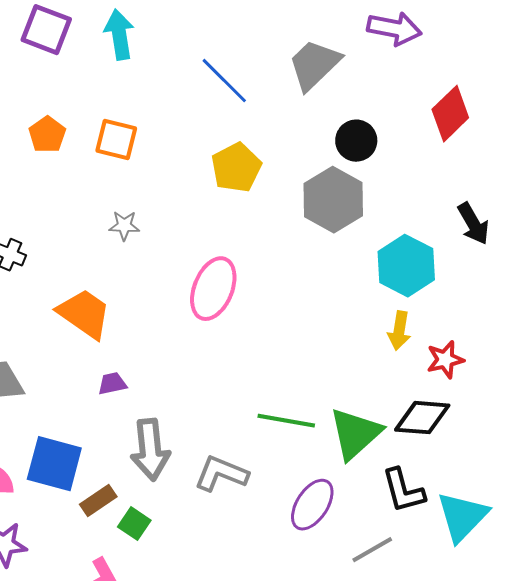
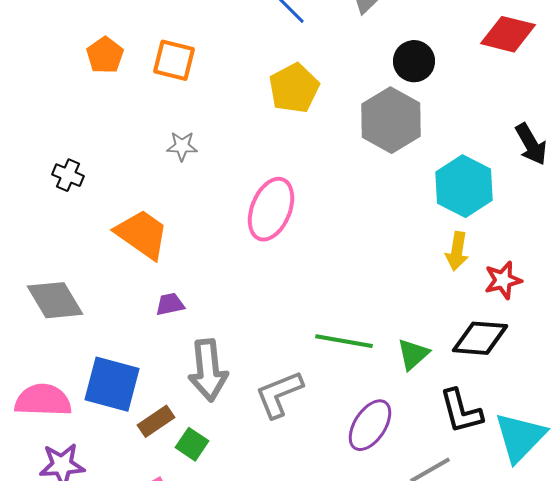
red diamond: (450, 114) -> (508, 34), turned 58
green triangle: (355, 434) -> (413, 354), size x0.6
gray L-shape: (221, 474) -> (279, 394), turned -44

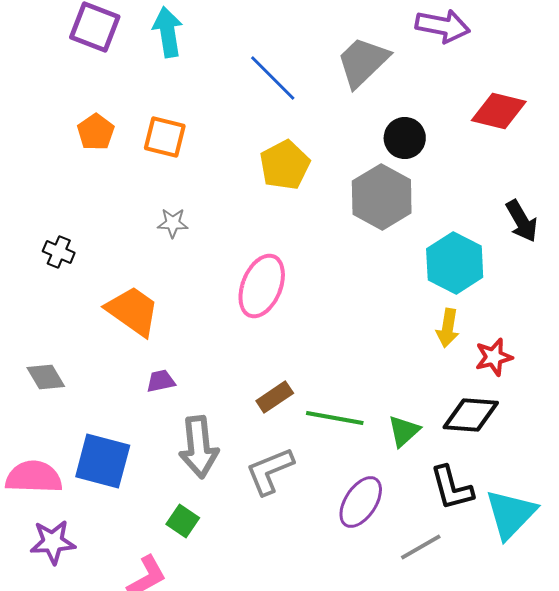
gray diamond: (55, 300) -> (46, 377), size x0.7
brown rectangle: (156, 421) -> (275, 397), moved

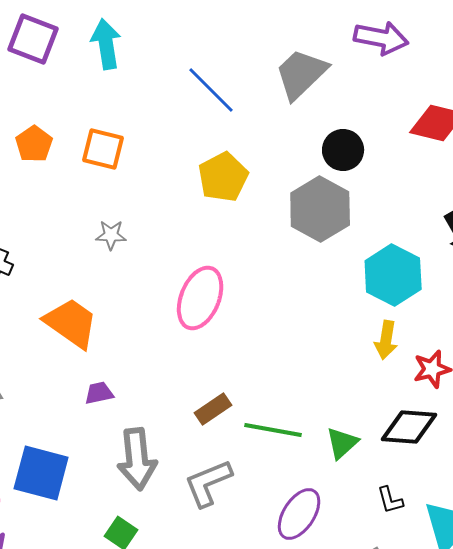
black L-shape: (452, 488) -> (390, 500), size x0.6

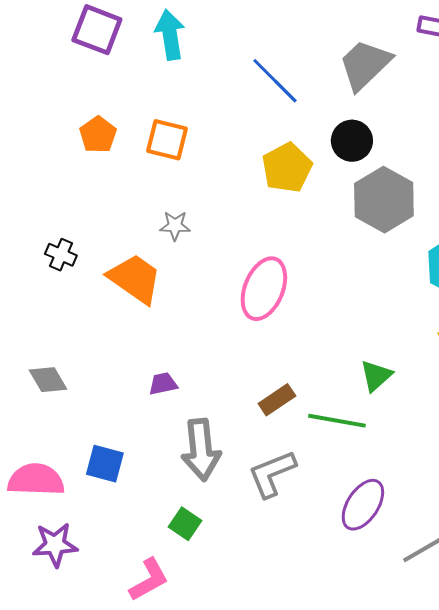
black circle: (343, 150) -> (352, 141), moved
orange trapezoid: (71, 323) -> (135, 279), moved
green triangle: (342, 443) -> (376, 376), moved
blue square: (41, 473) -> (105, 464), size x0.7

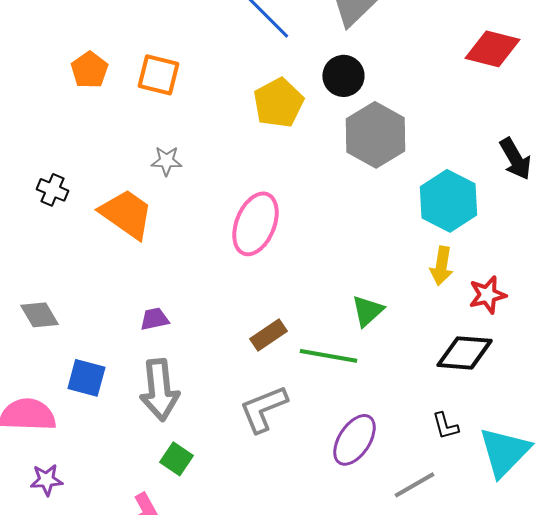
gray arrow: (201, 450) -> (159, 390), moved
blue square: (105, 464) -> (86, 378), moved
purple star: (55, 545) -> (46, 480), size x0.7

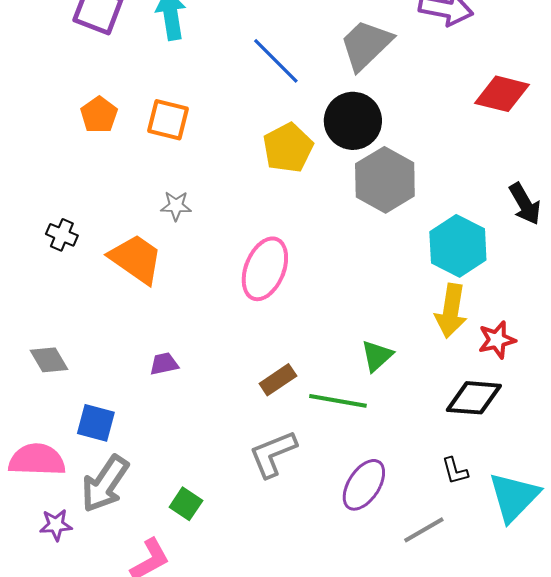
black circle: (343, 76) -> (353, 121), size x1.4
yellow arrow: (441, 266) -> (451, 311), size x1.4
gray arrow: (159, 390) -> (105, 484), moved, turned 40

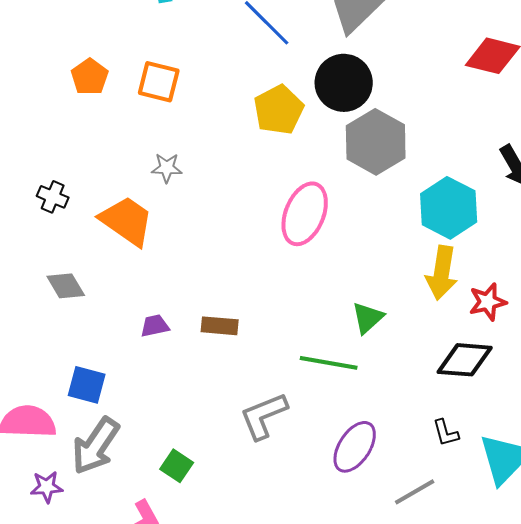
pink ellipse: (265, 269) -> (305, 214), moved
gray diamond: (49, 360) -> (66, 286), moved
brown rectangle: (278, 380) -> (220, 326), moved, turned 39

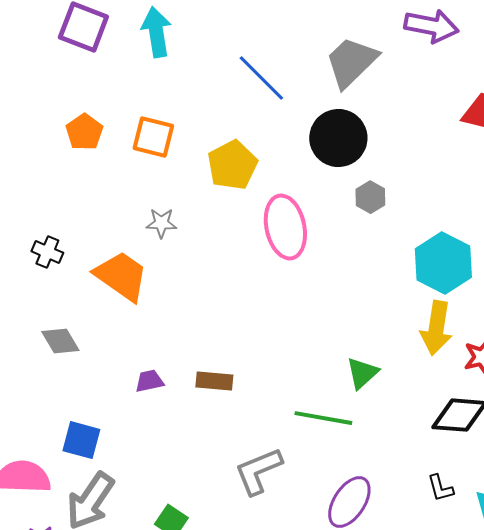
yellow pentagon: (279, 110) -> (232, 165), moved
gray hexagon: (376, 142) -> (370, 197), size x0.5
pink ellipse: (305, 214) -> (285, 227), moved, turned -34

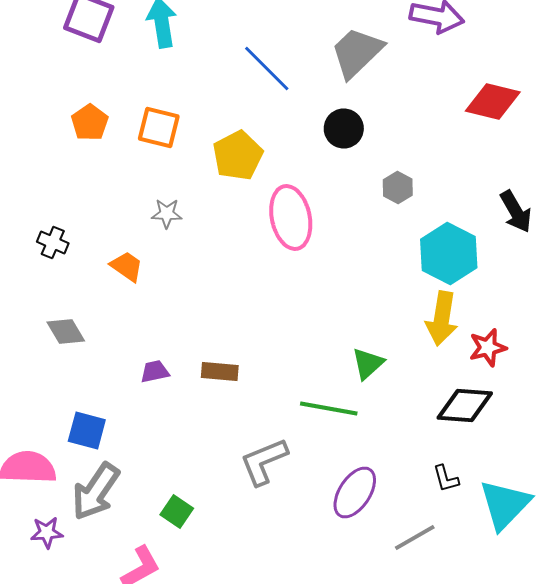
black circle: (338, 138) -> (344, 128), size x0.7
gray hexagon: (370, 197) -> (398, 188), moved
orange trapezoid: (121, 276) -> (127, 266), size x0.6

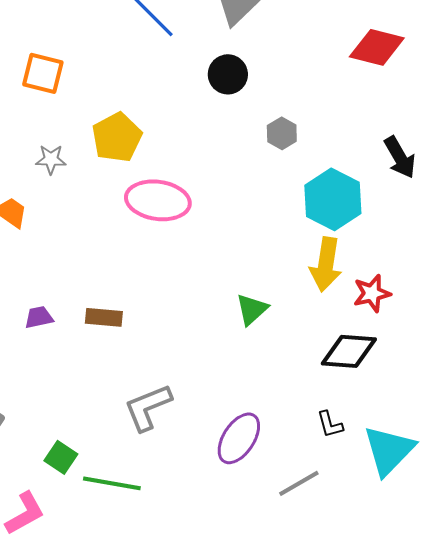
yellow pentagon: (238, 156) -> (117, 137), moved
pink ellipse: (291, 218) -> (158, 200), moved, turned -70
green line: (329, 408) -> (112, 483), moved

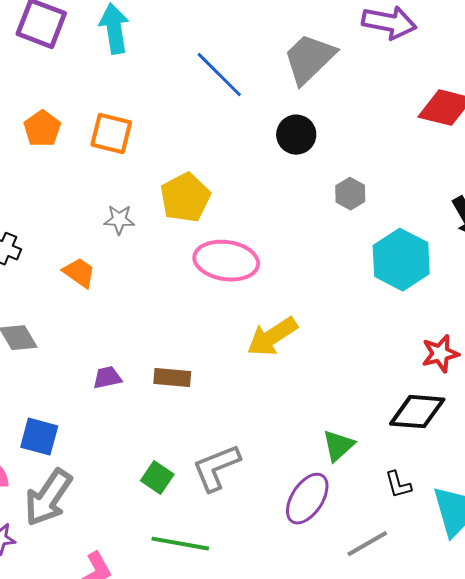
yellow arrow: (326, 264) -> (272, 337), moved, turned 48
green triangle: (252, 309) -> (338, 446), moved
green square: (61, 457) -> (157, 478), moved

